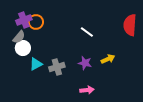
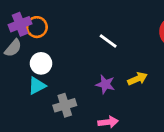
white circle: (23, 48) -> (41, 63), moved
gray cross: (57, 67) -> (65, 105), moved

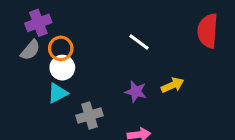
orange circle: (37, 27) -> (61, 48), moved

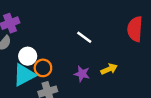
orange circle: (61, 48) -> (43, 68), moved
cyan triangle: (58, 93) -> (24, 75), size x1.5

